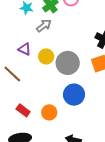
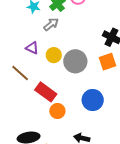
blue circle: (74, 95) -> (93, 100), moved
red rectangle: (23, 110) -> (46, 92), moved, size x1.5

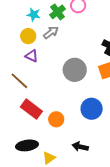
yellow circle: (54, 55) -> (28, 36), moved
red rectangle: (46, 92) -> (31, 109), moved

